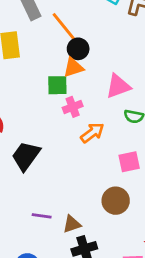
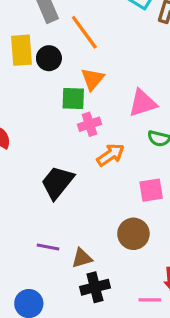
black circle: (78, 49) -> (49, 58), moved
orange triangle: (73, 67) -> (93, 79), turned -35
black trapezoid: (26, 156) -> (57, 182), moved

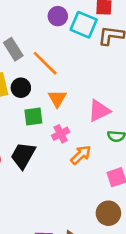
green square: (73, 98) -> (33, 116), moved
black trapezoid: (57, 182) -> (23, 155), moved

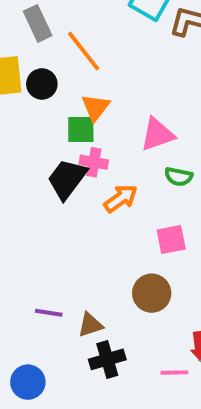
green square: (33, 116) -> (81, 129), moved
pink cross: (61, 134) -> (94, 162), turned 30
black trapezoid: (23, 155) -> (67, 179), moved

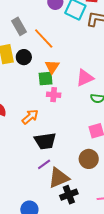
black trapezoid: (67, 179) -> (45, 141), moved, turned -130
orange arrow: (121, 198) -> (30, 117), moved
purple line: (49, 313) -> (44, 164), moved, turned -40
brown triangle: (90, 325) -> (59, 178), size x1.6

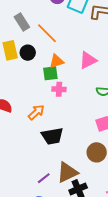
orange triangle: (52, 67) -> (57, 61), turned 42
pink triangle: (85, 78) -> (88, 60), moved
purple line: (44, 164) -> (44, 178), moved

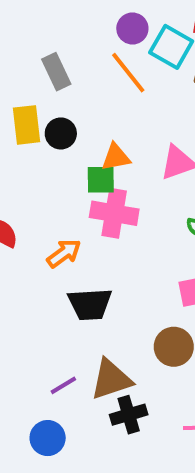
orange line: (47, 33) -> (128, 73), moved
pink cross: (59, 89) -> (114, 213), size x1.6

